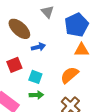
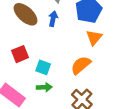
blue arrow: (38, 47) -> (53, 19), moved, turned -64
orange triangle: (82, 50) -> (94, 37), turned -49

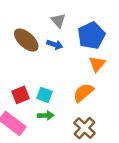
blue arrow: (53, 19) -> (55, 45), turned 96
red square: (20, 54) -> (20, 95), moved

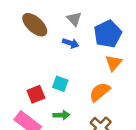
brown ellipse: (26, 40) -> (35, 25), moved
cyan square: (44, 95) -> (60, 84), moved

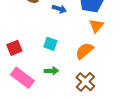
red square: (36, 94) -> (14, 48), moved

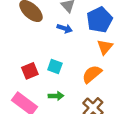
red square: (14, 48) -> (30, 71), moved

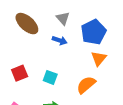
red square: (30, 71) -> (20, 73), moved

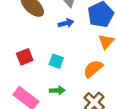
blue arrow: (60, 40) -> (66, 23), turned -32

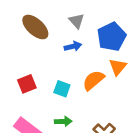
orange semicircle: (93, 69) -> (93, 80), moved

